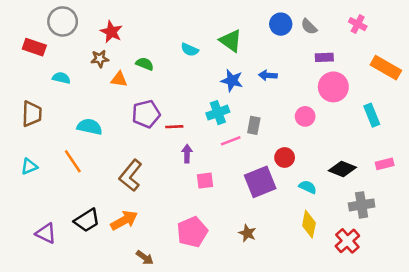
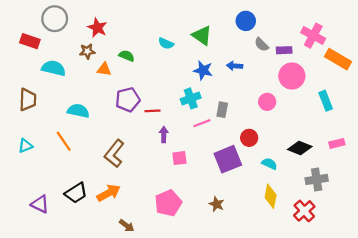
pink cross: (358, 24) -> (313, 36), moved, size x1.5
gray semicircle: (309, 27) -> (262, 45), moved
cyan semicircle: (61, 78) -> (54, 68), size x1.5

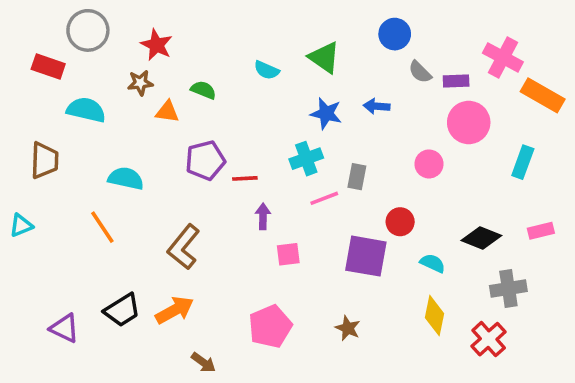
cyan rectangle: (326, 101) -> (523, 162), turned 42
cyan triangle: (25, 146) -> (21, 225), moved
purple square: (228, 159) -> (366, 256), turned 32

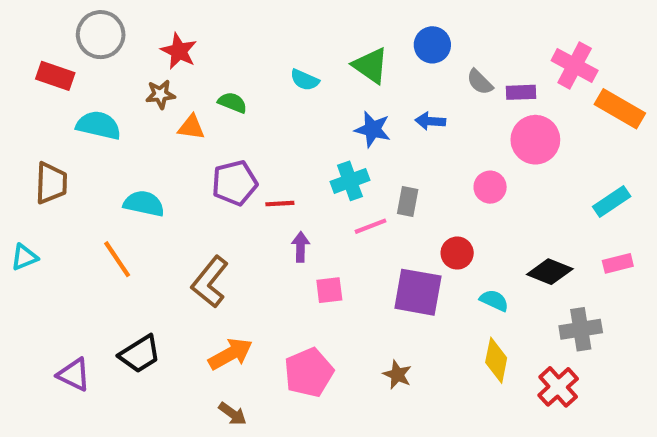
blue circle: (395, 34) -> (432, 45), moved
cyan rectangle: (523, 162) -> (612, 202), moved, turned 36
orange arrow: (175, 310) -> (230, 354), moved

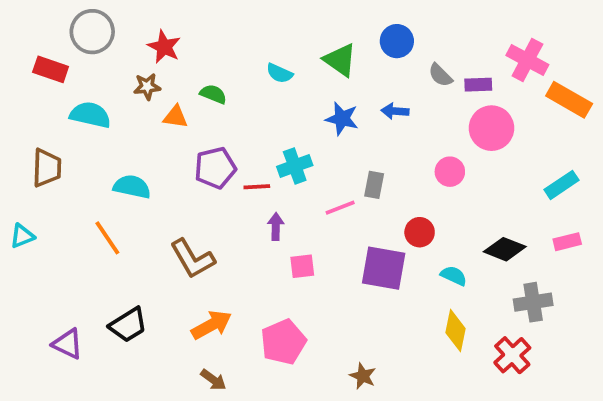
cyan cross: (350, 181) -> (295, 166), moved
brown L-shape: (210, 282) -> (193, 259), turned -69
brown star: (397, 375) -> (363, 376), moved

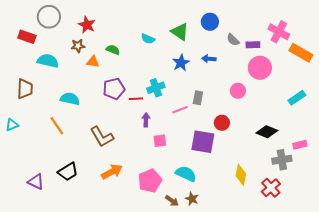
blue star: (342, 119) -> (181, 63), turned 30
pink rectangle: (567, 242) -> (300, 145), moved
cyan semicircle: (454, 276) -> (186, 174), moved, size x1.5
brown arrow: (213, 380) -> (172, 201), moved

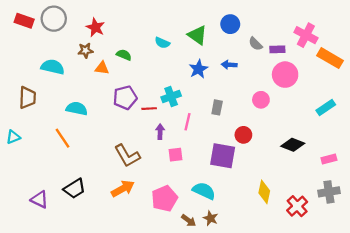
red rectangle: (27, 37) -> (24, 21), moved
pink line: (180, 110) -> (188, 122), moved, turned -56
brown L-shape: (102, 137) -> (127, 156), moved
gray cross: (282, 160) -> (329, 192), moved

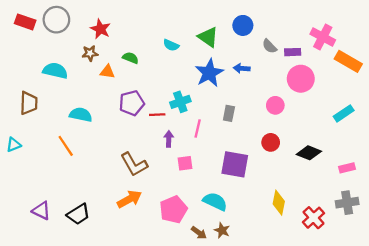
blue star: (198, 69) -> (209, 73), size x1.4
red circle: (243, 135) -> (271, 142), moved
black trapezoid: (75, 189) -> (78, 214), moved

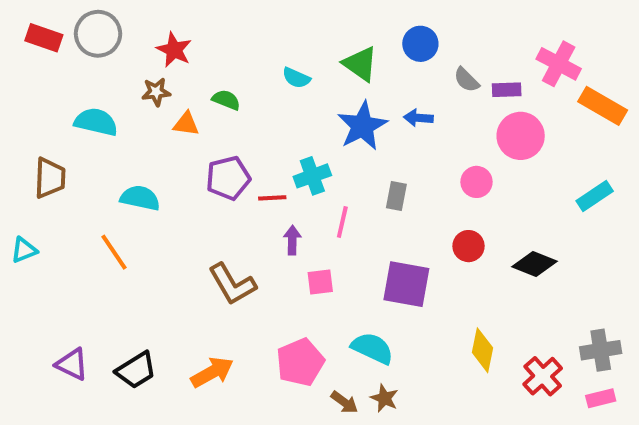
pink rectangle: (347, 168) -> (601, 398), moved
orange arrow: (129, 199) -> (212, 372), moved

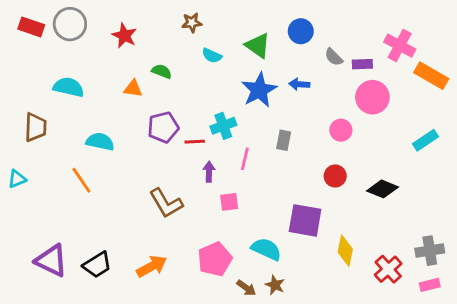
brown star: (156, 92) -> (192, 23), moved
purple square: (406, 284) -> (305, 220), moved
purple triangle: (72, 364) -> (51, 261), size x1.4

